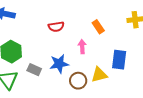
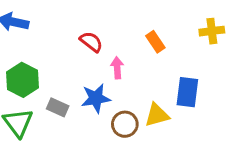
red semicircle: (56, 27) -> (91, 42), turned -133
pink arrow: (82, 47) -> (117, 68), moved

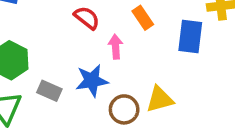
orange rectangle: (155, 42) -> (143, 18), moved
blue rectangle: (187, 92) -> (190, 36), moved

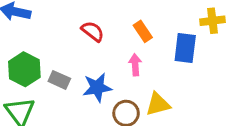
pink arrow: (116, 47) -> (135, 65), moved
gray rectangle: (49, 91) -> (59, 80), moved

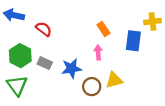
red semicircle: (93, 31) -> (44, 29), moved

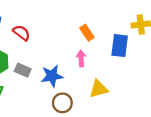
brown circle: (92, 87) -> (62, 103), moved

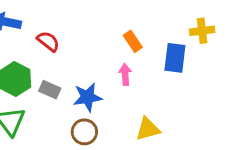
yellow triangle: (99, 89) -> (148, 129), moved
brown circle: (62, 103) -> (84, 132), moved

